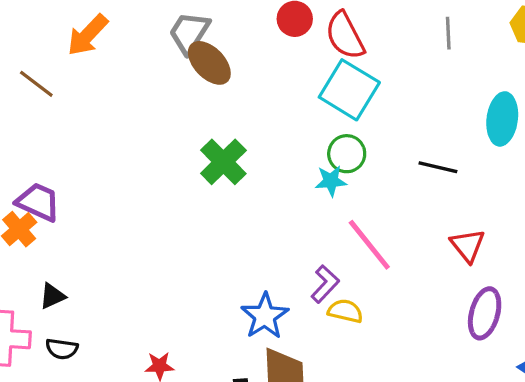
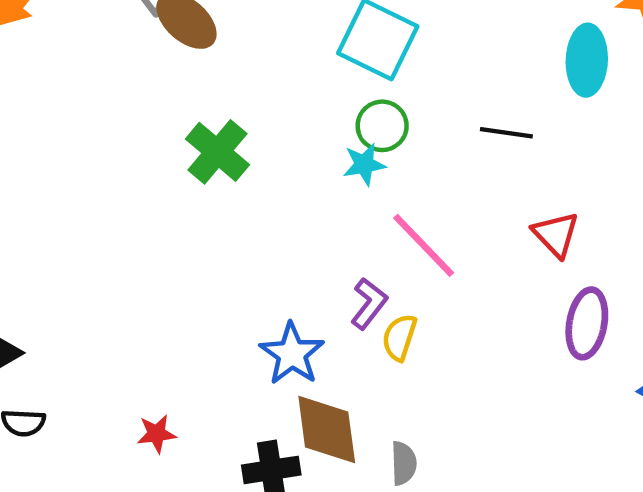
yellow semicircle: (345, 311) -> (399, 337), turned -80

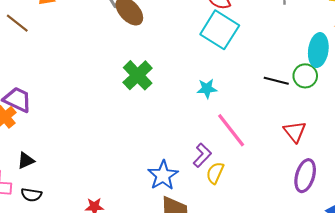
green circle: (382, 126) -> (305, 76), moved

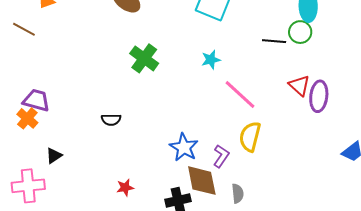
purple L-shape: (202, 155) -> (221, 156), moved
yellow semicircle: (215, 173) -> (250, 137), moved, size x1.4
purple ellipse: (305, 176) -> (319, 96), moved
black semicircle: (31, 195) -> (111, 120), moved

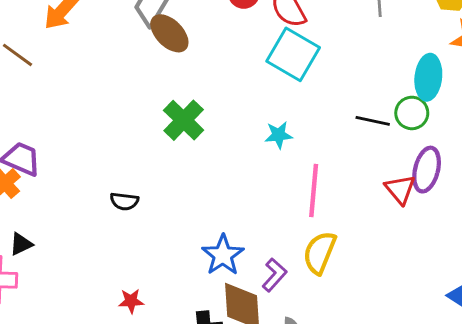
pink line: (240, 94) -> (314, 190), turned 45
purple ellipse: (319, 96) -> (427, 170), moved
black triangle: (54, 156) -> (21, 244), moved

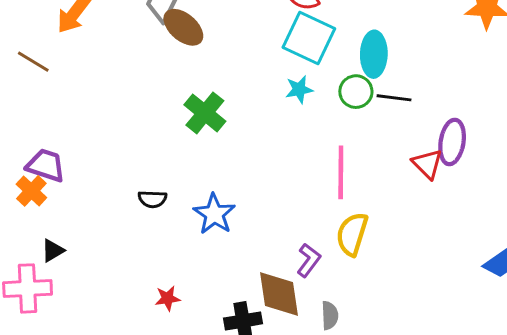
cyan ellipse: (428, 77) -> (374, 54), moved
green circle: (412, 113) -> (356, 92), moved
cyan star: (279, 135) -> (299, 89), moved
blue star: (223, 255) -> (214, 214), moved

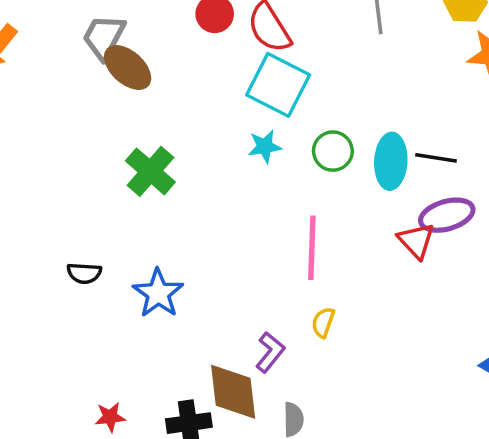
cyan ellipse: (374, 54) -> (391, 161), moved
black line: (394, 98) -> (436, 158), moved
purple ellipse: (452, 142) -> (447, 215), turned 63
yellow semicircle: (352, 234) -> (323, 322), size x0.6
red star: (168, 298) -> (110, 417), moved

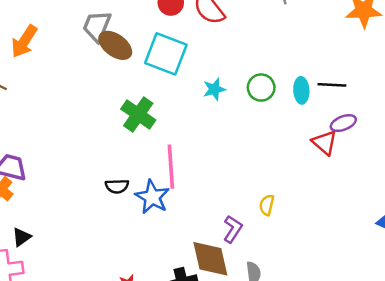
cyan square: (278, 85) -> (166, 54), moved
cyan ellipse: (391, 161) -> (301, 90), size x0.7
purple ellipse: (447, 215) -> (343, 123), size x0.7
pink line: (312, 248) -> (171, 167), moved
black semicircle: (84, 273) -> (117, 186), moved

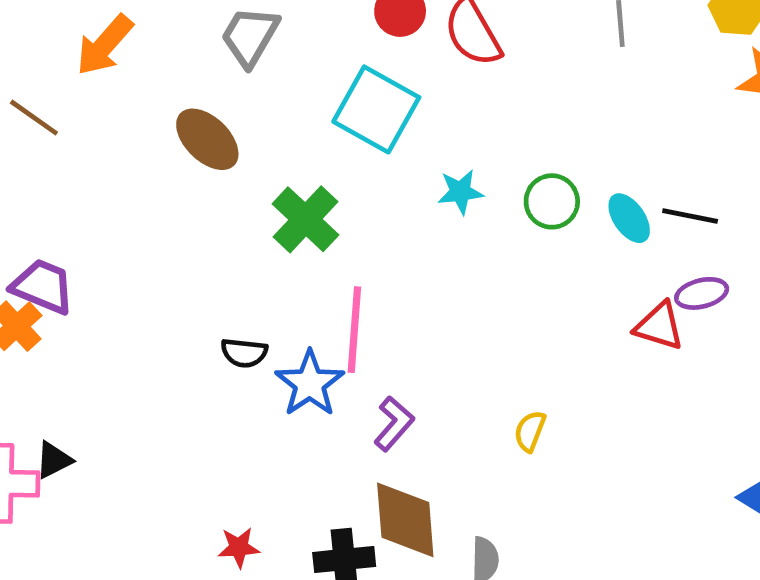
brown ellipse: (115, 45) -> (207, 139), moved
cyan ellipse: (301, 90) -> (629, 218), turned -40
red triangle: (324, 143) -> (659, 326), turned -32
purple L-shape: (233, 229) -> (394, 424), moved
black triangle: (22, 237) -> (54, 460), moved

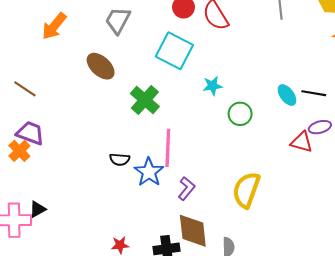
brown line: (34, 118) -> (25, 89), moved
green circle: (552, 201) -> (240, 114), moved
yellow semicircle: (530, 431) -> (246, 190), size x2.0

